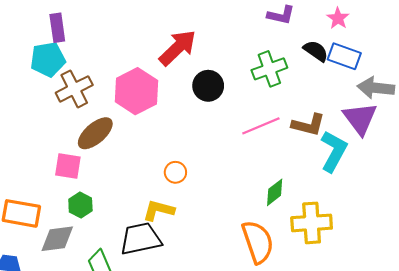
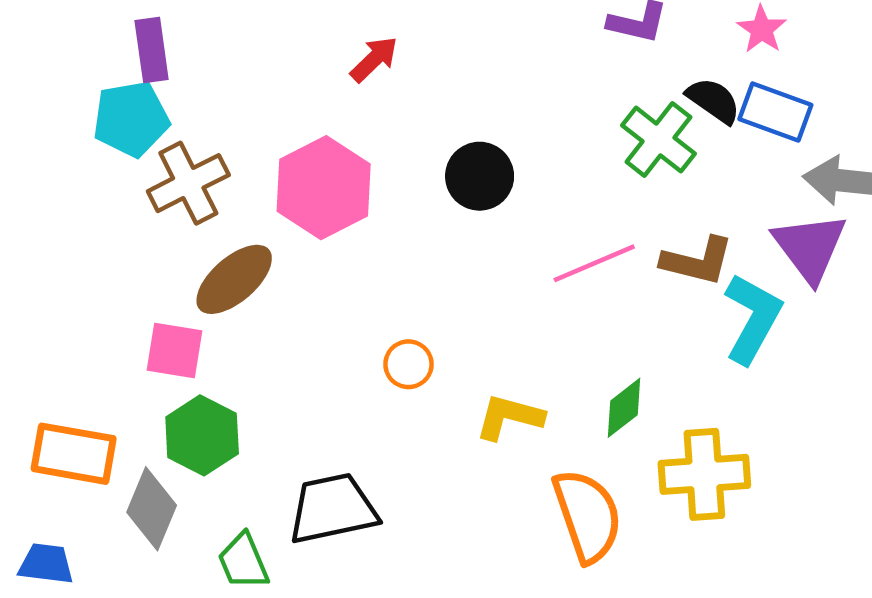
red arrow: (178, 48) -> (374, 59), moved, size x0.6
green cross: (269, 69) -> (658, 139), moved, turned -32
green hexagon: (80, 205) -> (202, 435), size x1.4
yellow L-shape: (159, 210) -> (509, 417), moved
gray diamond: (57, 239) -> (152, 509), turned -60

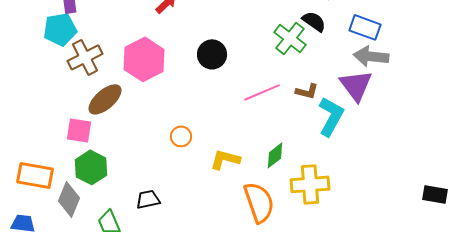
blue rectangle: (775, 112) -> (365, 27), moved
brown L-shape: (697, 261) -> (307, 91), size x0.7
black trapezoid: (333, 509) -> (148, 199), size x0.6

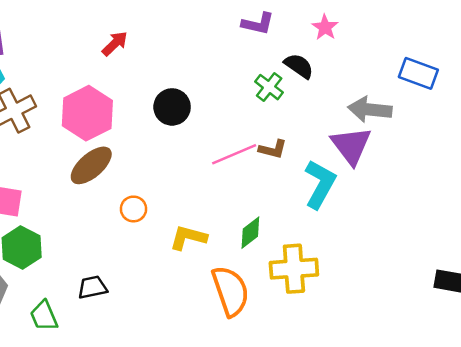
blue rectangle: (365, 27) -> (418, 73), moved
green cross: (290, 38) -> (269, 87), size x0.7
brown L-shape: (307, 91) -> (273, 149), moved
brown ellipse: (105, 99) -> (91, 165), moved

